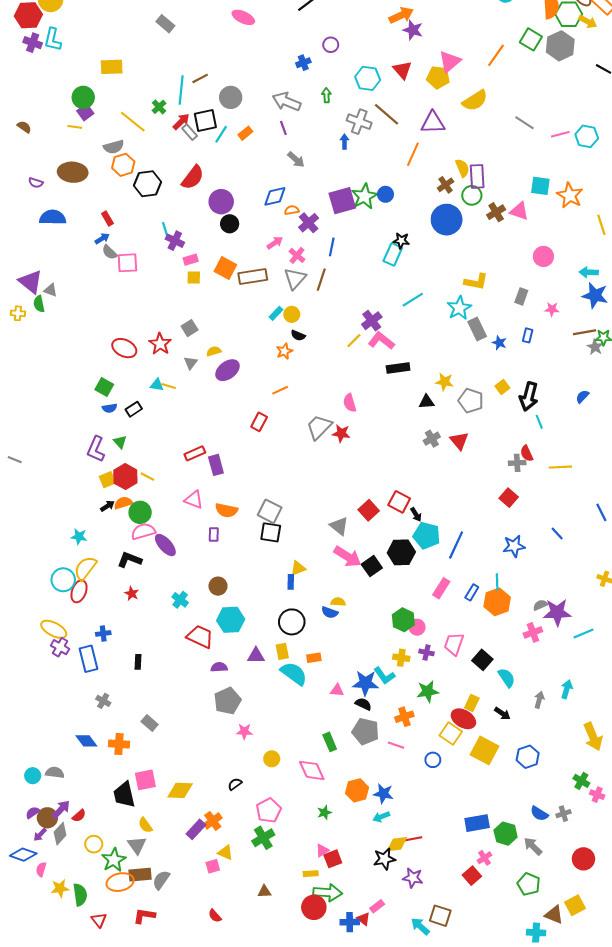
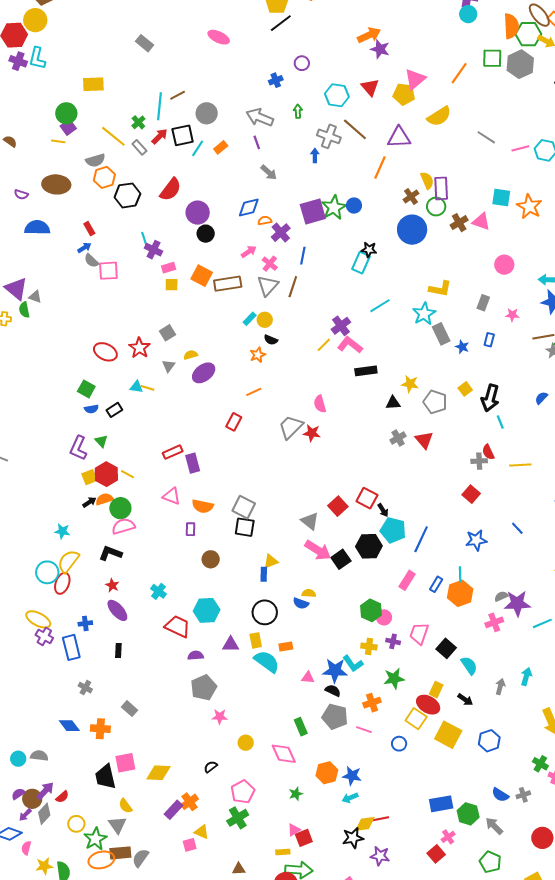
green square: (531, 39) -> (492, 58), turned -30
gray rectangle: (190, 132) -> (139, 147), moved
purple ellipse: (165, 545) -> (117, 610), moved
brown circle: (218, 586) -> (211, 559), moved

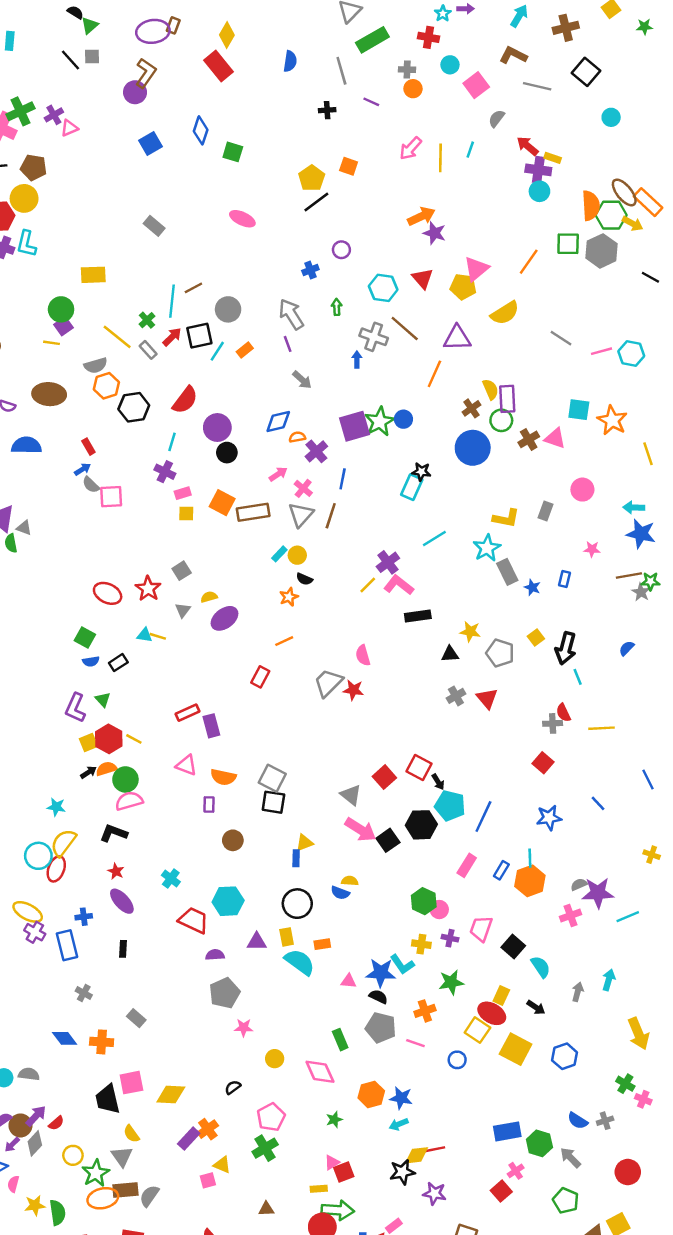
gray arrow: (260, 117) -> (291, 314), turned 36
cyan line: (144, 240) -> (172, 442), moved, turned 35
gray rectangle: (483, 303) -> (545, 511), moved

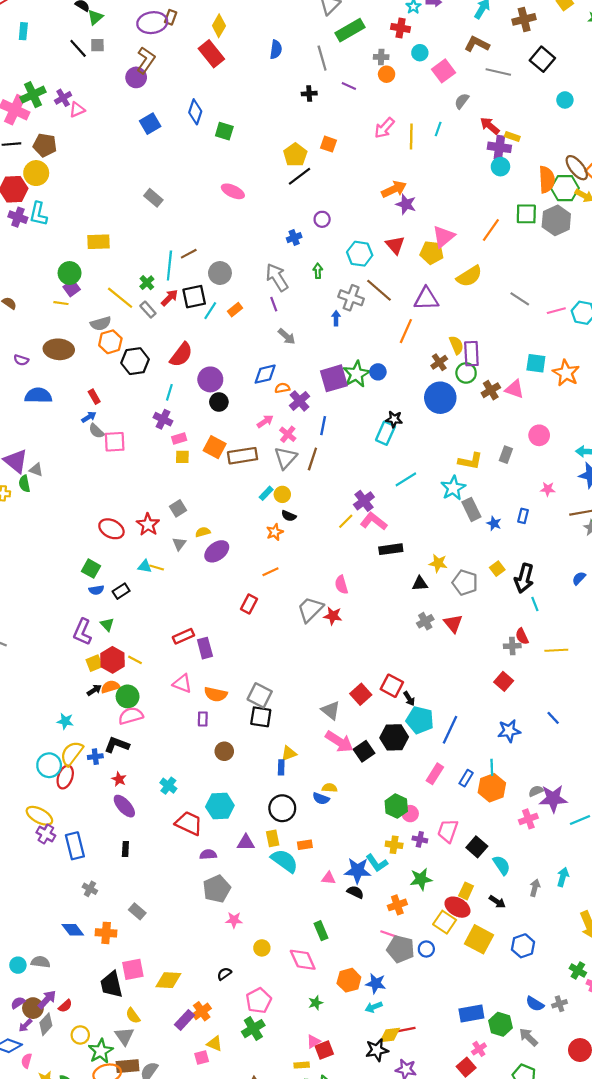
blue cross: (84, 917) -> (95, 757), moved
gray pentagon: (381, 1028) -> (401, 949), moved

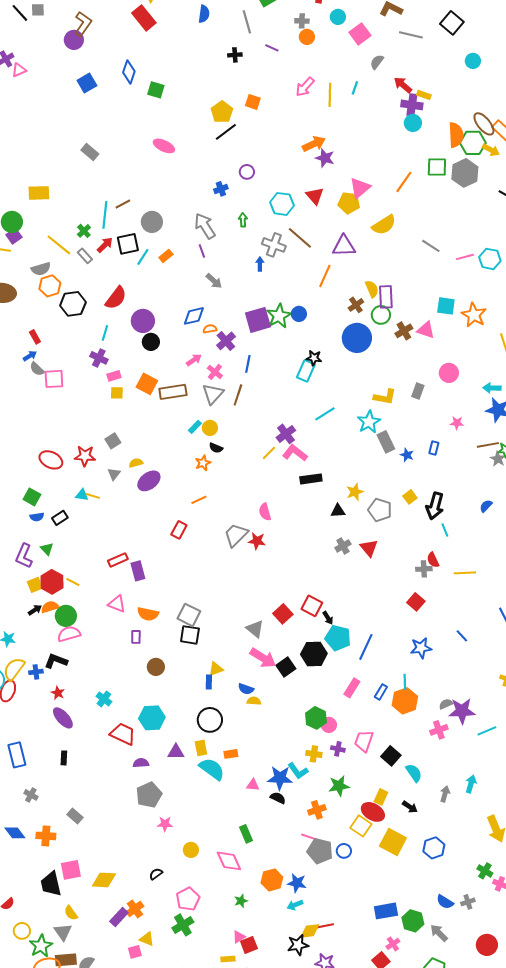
red star: (148, 524) -> (85, 456), turned -30
yellow star: (438, 563) -> (355, 492), turned -30
blue semicircle: (321, 799) -> (246, 689), moved

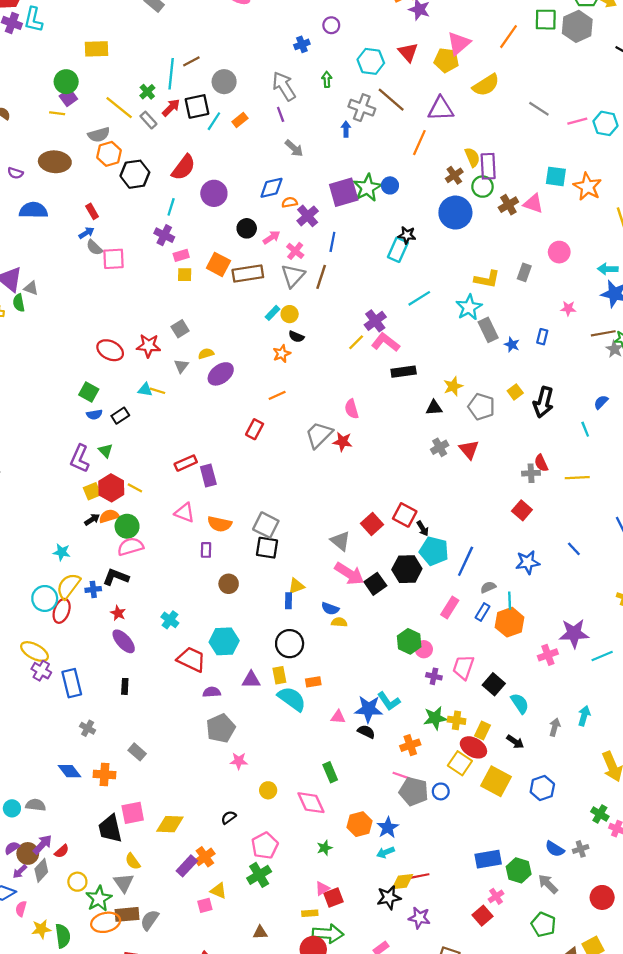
black circle: (151, 342) -> (247, 228), moved
cyan line: (445, 530) -> (585, 429), moved
gray semicircle: (446, 704) -> (488, 587), moved
yellow cross: (314, 754) -> (457, 720), moved
blue star: (297, 883) -> (388, 828), turned 30

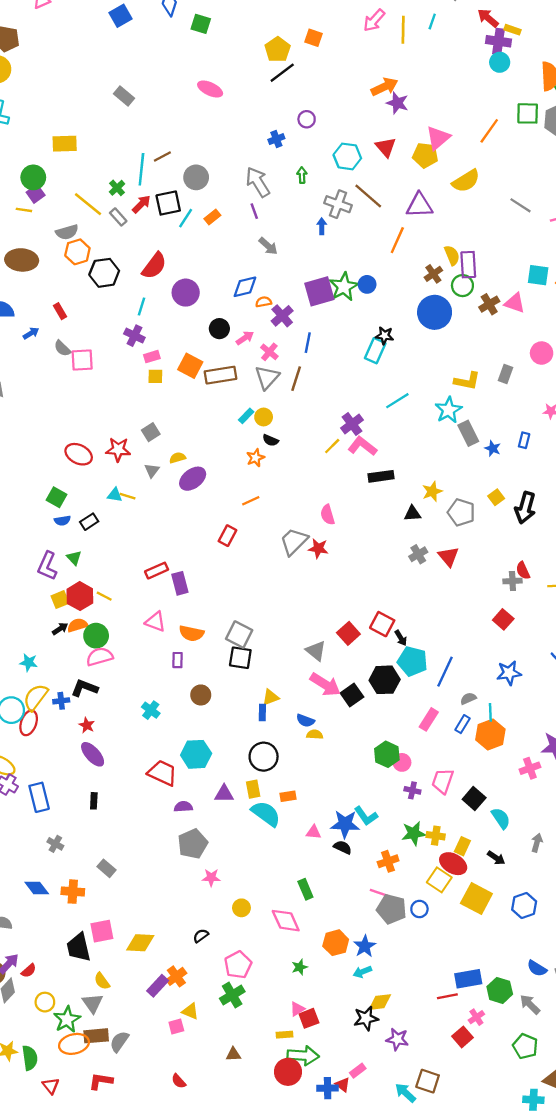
blue arrow: (86, 233) -> (31, 333), moved
cyan cross: (170, 620) -> (151, 710), moved
red line: (419, 876) -> (447, 996), moved

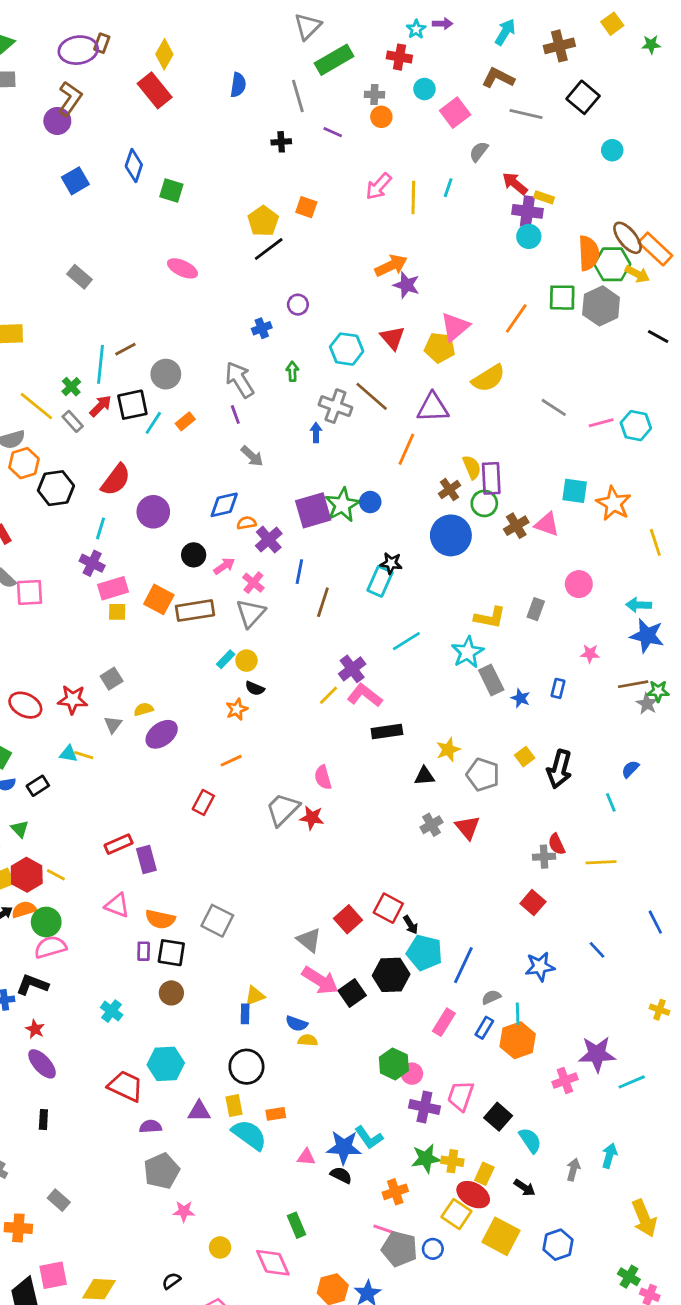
pink rectangle: (152, 357) -> (113, 588), size x1.5
brown line: (296, 379) -> (323, 602), moved
black square: (240, 658) -> (171, 953), moved
purple cross: (412, 790) -> (424, 1107), size x1.5

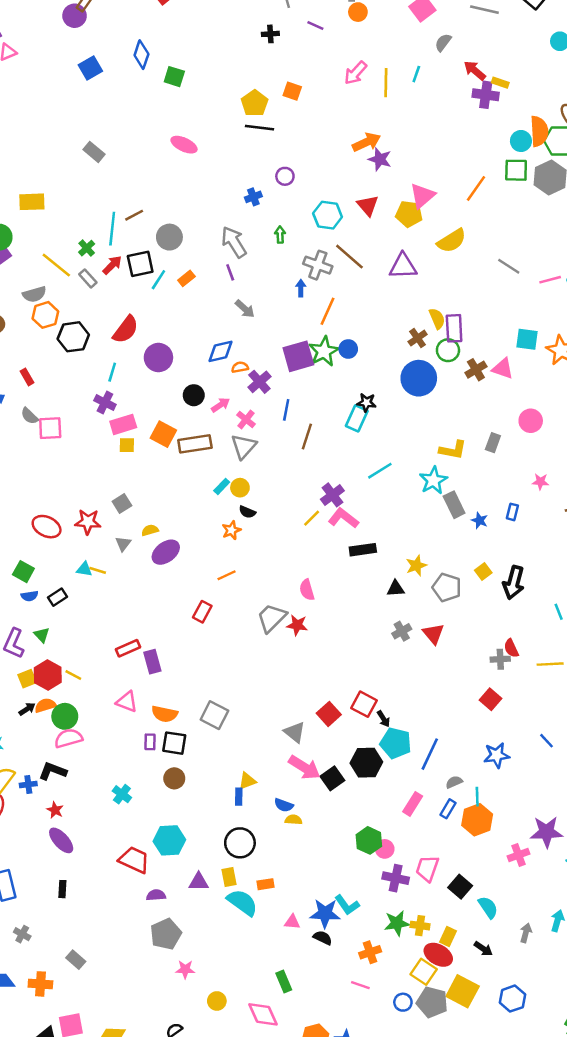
cyan circle: (529, 236) -> (521, 141), moved
black line: (269, 249) -> (259, 128), turned 44
orange line: (406, 449) -> (328, 311), moved
gray pentagon: (399, 1249) -> (432, 1002), moved

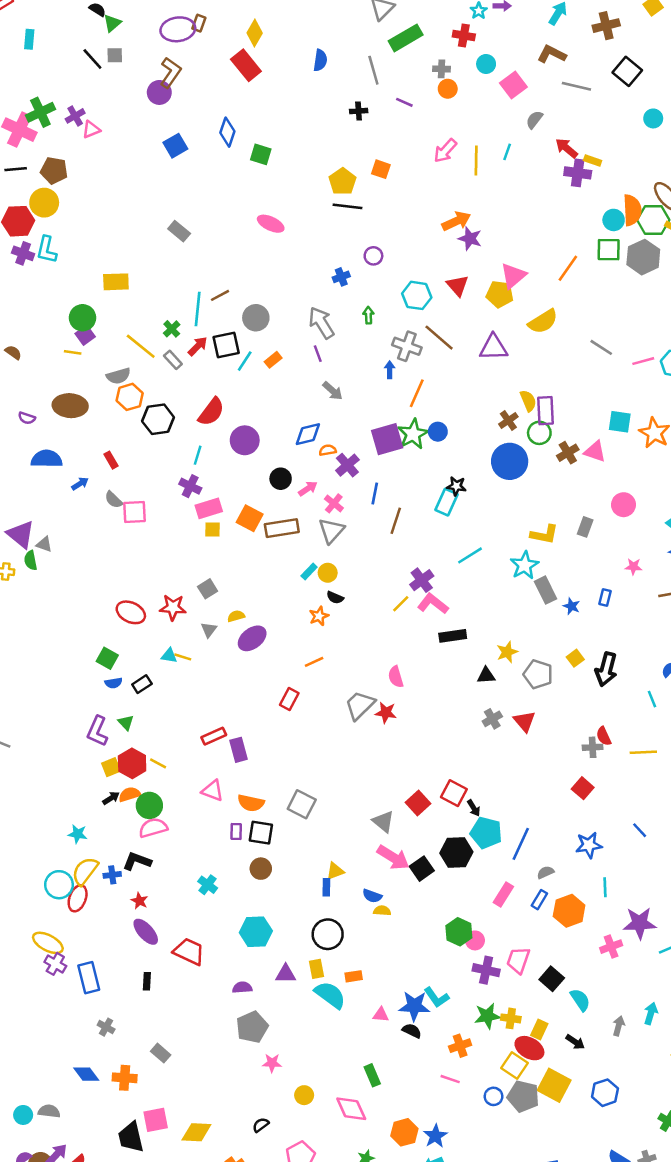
cyan line: (477, 797) -> (605, 887), moved
red trapezoid: (134, 860) -> (189, 952), moved

